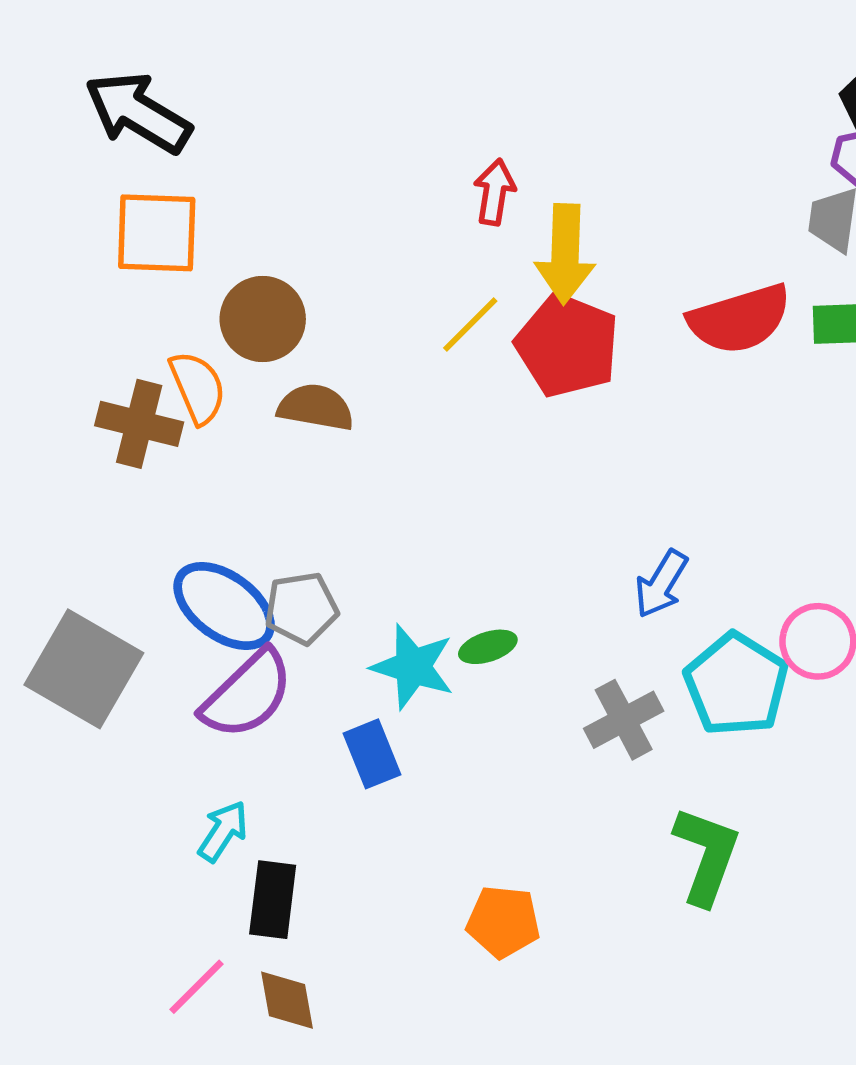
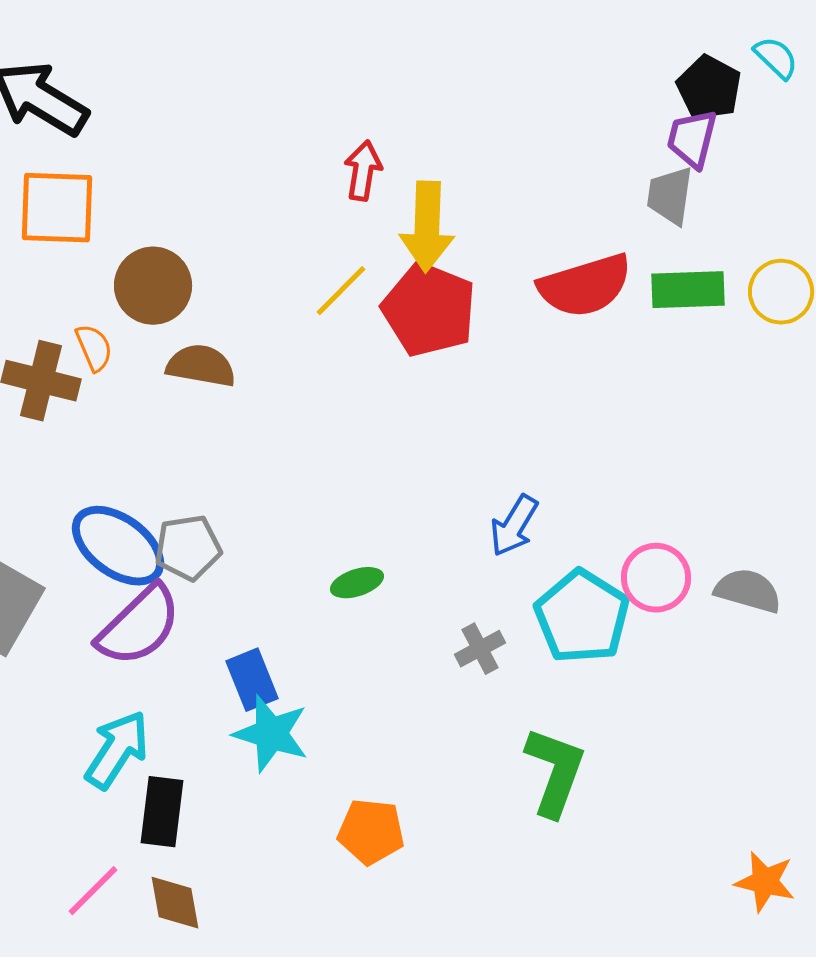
orange semicircle: (198, 387) -> (94, 348), size x0.7
cyan star: (413, 667) -> (271, 734), moved
gray cross: (624, 720) -> (480, 649), size x0.7
cyan arrow: (223, 831) -> (117, 750), size x1.4

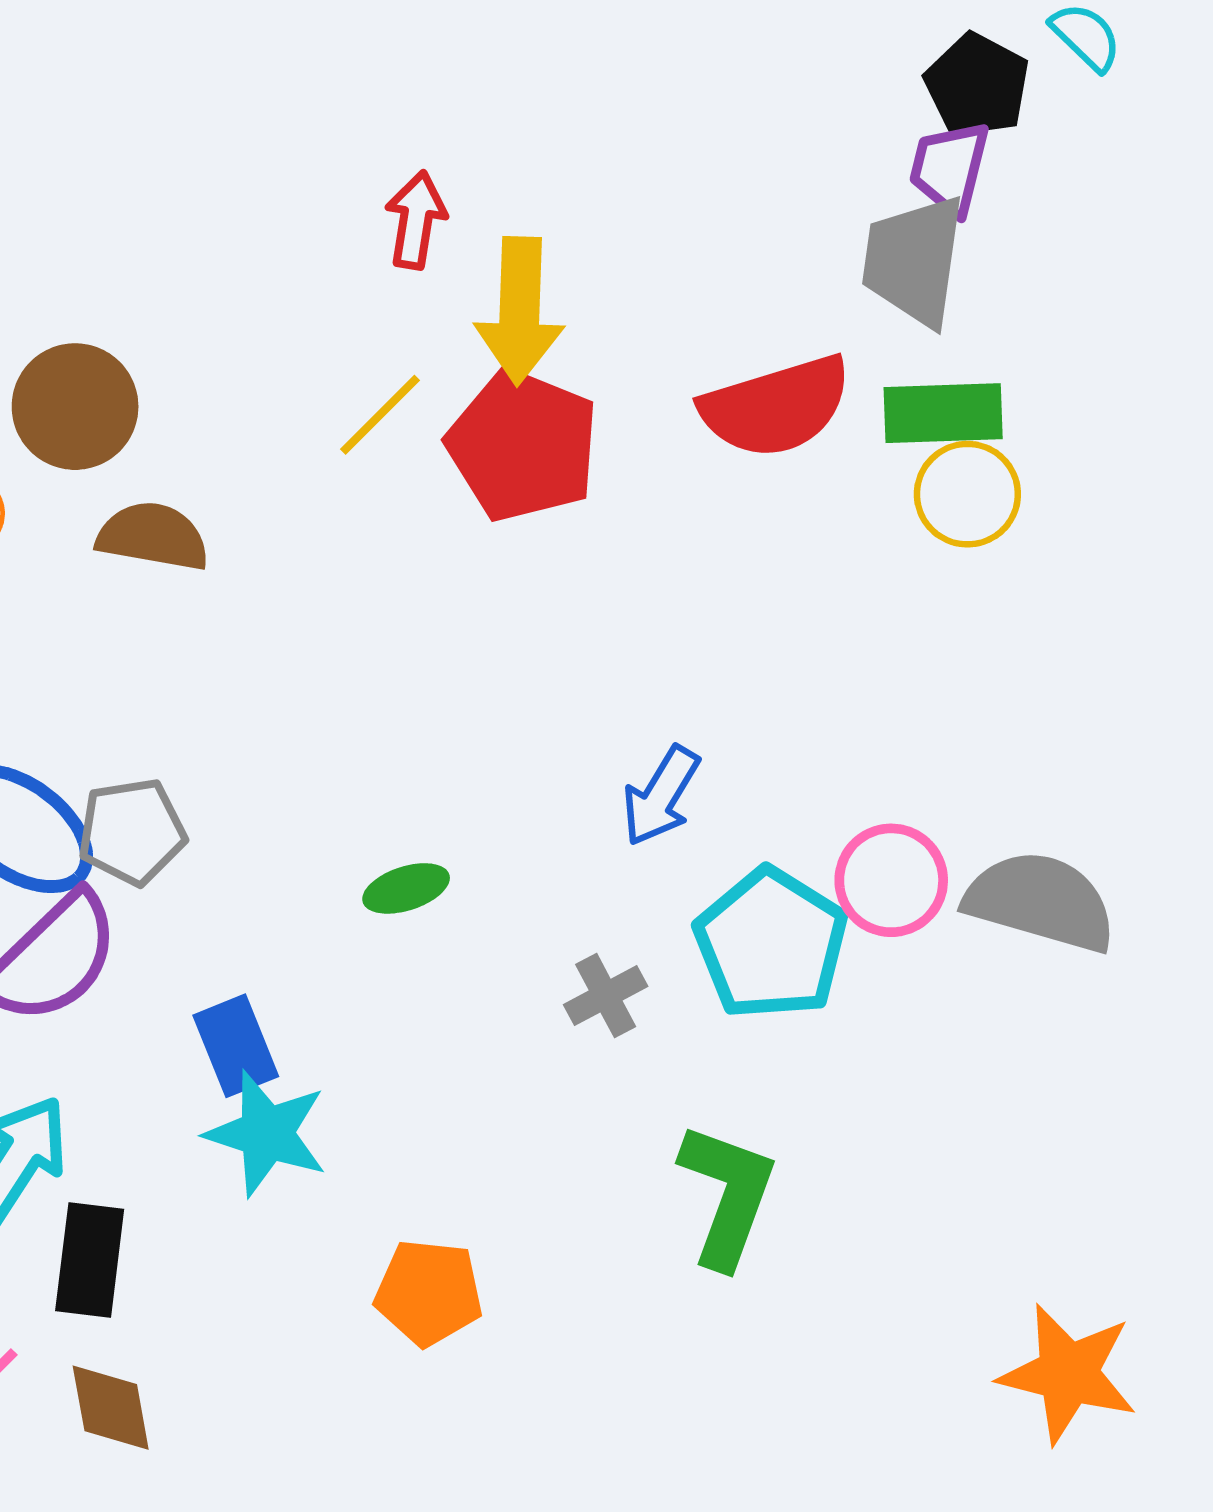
gray trapezoid: (670, 196) -> (914, 261), size x1.4
yellow circle: (781, 292) -> (967, 494), moved
gray semicircle: (748, 591) -> (1040, 901), size x1.4
orange star: (765, 882) -> (1068, 1374), size x1.4

